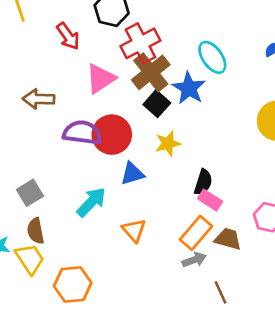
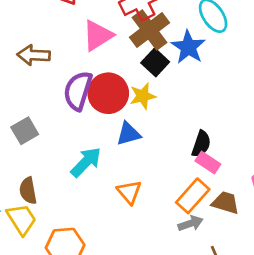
purple semicircle: (82, 133) -> (78, 91), turned -81
yellow star: (168, 143) -> (143, 96), moved
gray square: (30, 193) -> (25, 131), moved

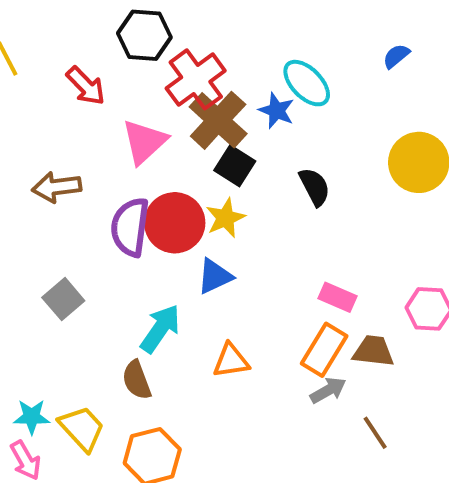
blue star: (188, 47) -> (277, 111), moved, size x0.7
black semicircle: (201, 144) -> (315, 187), moved, turned -36
brown semicircle: (28, 191) -> (137, 380), moved
orange triangle: (129, 192) -> (231, 361), turned -48

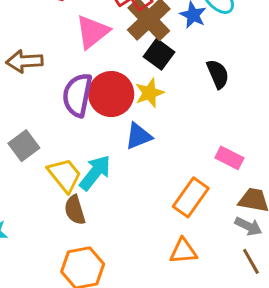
orange rectangle: (324, 350) -> (191, 197), moved
orange triangle: (231, 361) -> (183, 251), moved
gray arrow: (328, 390) -> (248, 226), moved, turned 52
yellow trapezoid: (82, 428) -> (65, 175), moved

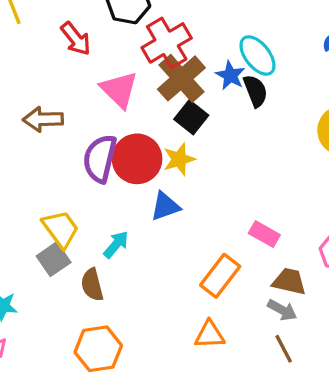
pink triangle: (92, 32) -> (119, 90), turned -39
black semicircle: (218, 74) -> (255, 91), moved
gray square: (24, 146) -> (54, 259), moved
cyan arrow: (95, 173) -> (116, 245), size x0.7
yellow trapezoid: (65, 175) -> (61, 229), moved

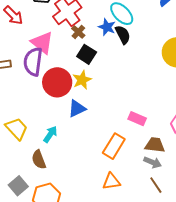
brown cross: (181, 78) -> (78, 32), size x0.5
purple semicircle: (100, 159) -> (33, 62), moved
gray square: (54, 259) -> (18, 186), moved

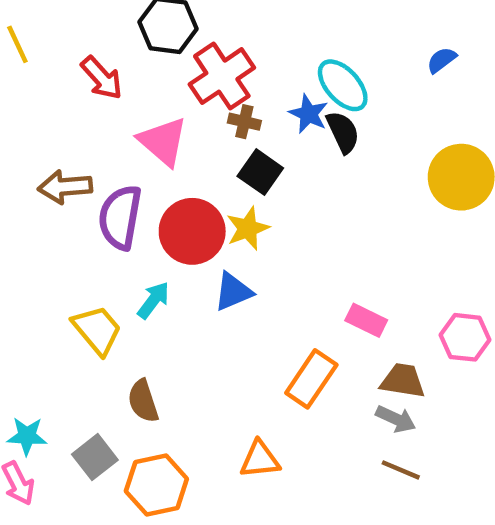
brown cross: (78, 32) -> (244, 122), turned -32
purple semicircle: (33, 62) -> (120, 217), moved
cyan arrow: (50, 134) -> (153, 300), moved
orange triangle: (111, 181) -> (260, 460), moved
brown line: (156, 185) -> (401, 470), turned -36

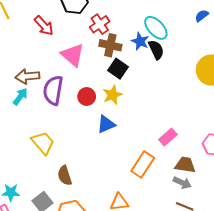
red cross: (222, 76) -> (100, 24), size x0.7
brown cross: (244, 122) -> (110, 45), size x1.5
red circle: (192, 231) -> (87, 97), size x0.6
cyan arrow: (153, 300) -> (20, 97), moved
pink rectangle: (366, 320) -> (168, 137), turned -66

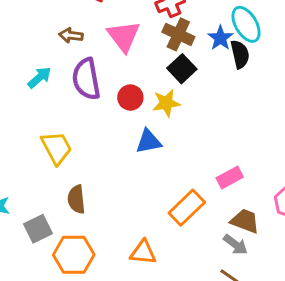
brown arrow: (27, 76) -> (71, 35), moved, size x0.7
purple semicircle: (53, 90) -> (86, 79), turned -32

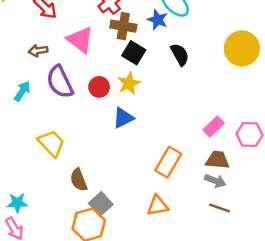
black semicircle: (240, 54) -> (180, 55), moved
pink rectangle: (230, 178) -> (214, 127), moved
gray square: (38, 229) -> (101, 204), moved
orange triangle: (143, 252) -> (158, 206), moved

